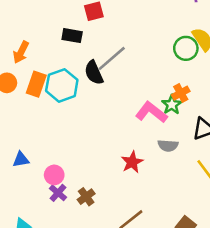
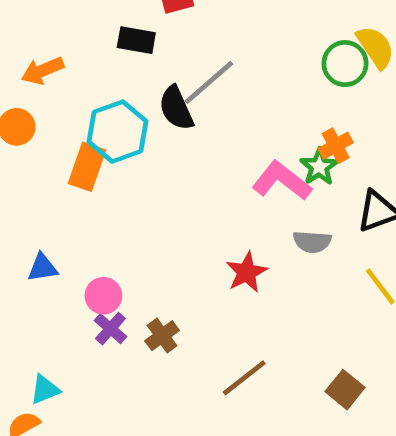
orange arrow: (21, 52) -> (42, 71), turned 40
orange rectangle: (36, 84) -> (87, 167), moved

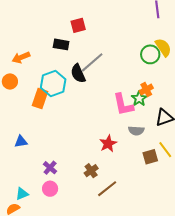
pink L-shape: (282, 181) -> (123, 105), turned -140
pink circle: (103, 296) -> (50, 189), moved
brown cross: (162, 336) -> (91, 171), moved
brown square: (345, 390) -> (150, 157), moved, turned 35

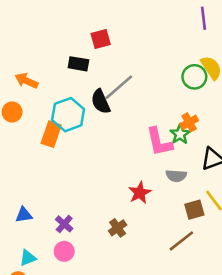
orange arrow: (21, 57) -> (26, 81), turned 48
blue triangle: (21, 142) -> (24, 215), moved
brown line: (107, 189) -> (181, 241), moved

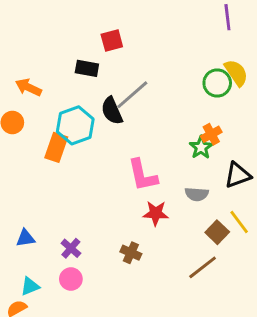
pink L-shape: (159, 142) -> (143, 175), moved
red star: (140, 193) -> (156, 213), turned 30
brown square: (194, 210) -> (217, 232), turned -30
brown cross: (118, 228) -> (131, 253), turned -30

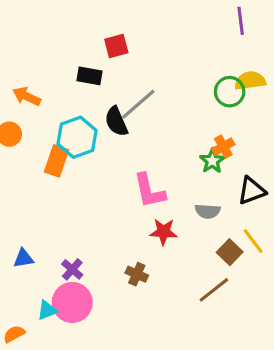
yellow semicircle: (236, 73) -> (250, 81), turned -64
pink circle: (71, 279) -> (72, 302), size x1.6
cyan triangle: (30, 286) -> (47, 310), moved

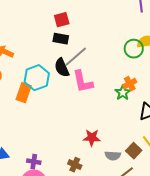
black rectangle: (90, 76) -> (61, 39), moved
pink L-shape: (149, 191) -> (83, 82), moved
gray semicircle: (208, 211) -> (113, 156), moved
purple cross: (72, 269) -> (34, 162), turned -32

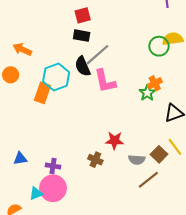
brown cross: (75, 165) -> (95, 160), moved

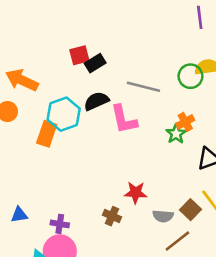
red square: (83, 15) -> (79, 55), moved
black rectangle: (82, 36) -> (95, 63), turned -42
orange arrow: (22, 49) -> (22, 80), size x1.4
gray line: (98, 55) -> (143, 87), moved, turned 55
black semicircle: (83, 66) -> (96, 101), turned 90

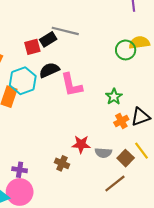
red square: (79, 55) -> (32, 47), moved
gray line: (143, 87) -> (65, 31), moved
orange cross: (185, 122) -> (121, 121), moved
gray semicircle: (163, 216) -> (103, 153), moved

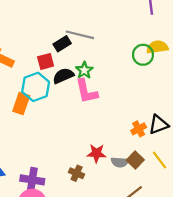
red square: (32, 47) -> (46, 61), moved
green star: (114, 97) -> (84, 70), moved
brown square: (126, 158) -> (135, 160), moved
purple cross: (20, 170) -> (32, 180), size x1.5

